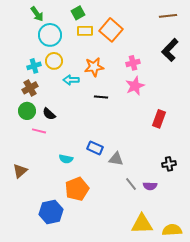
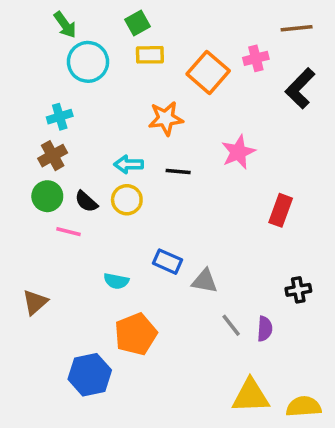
orange square: (111, 30) -> (208, 72), moved
yellow circle: (54, 61) -> (127, 200), moved
pink cross: (133, 63) -> (256, 58), moved
cyan arrow: (71, 80) -> (129, 164), moved
purple semicircle: (150, 186) -> (265, 329), turned -88

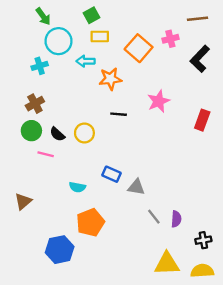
cyan cross: (60, 117) -> (40, 66), moved
cyan arrow: (129, 164) -> (86, 61), moved
red rectangle: (281, 210) -> (202, 120), moved
black cross: (298, 290) -> (203, 240), moved

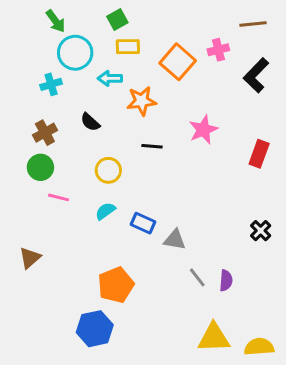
black semicircle: (57, 134) -> (90, 122), moved
cyan semicircle: (77, 187) -> (105, 211), moved, turned 133
black cross: (203, 240) -> (261, 231), moved, turned -35
blue hexagon: (60, 250) -> (95, 329), moved

